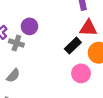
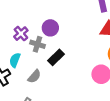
black rectangle: (73, 46) -> (56, 57), moved

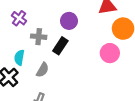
purple circle: (50, 28) -> (69, 21), moved
purple cross: (21, 34) -> (19, 18), moved

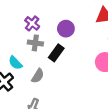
purple cross: (19, 18) -> (32, 23), moved
cyan semicircle: (19, 58) -> (15, 63), turned -56

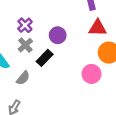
gray cross: (35, 43) -> (25, 45), turned 32

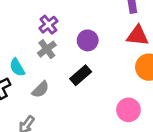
black rectangle: (45, 58) -> (81, 75), moved
pink circle: (91, 74) -> (128, 110), moved

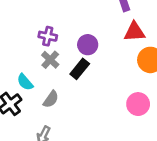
purple cross: (48, 25) -> (48, 36), turned -30
black rectangle: (81, 75) -> (80, 69), moved

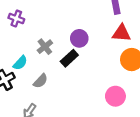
purple cross: (48, 36) -> (16, 19), moved
cyan semicircle: (25, 82) -> (20, 63), turned -105

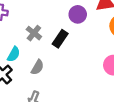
purple circle: (79, 38) -> (78, 14), moved

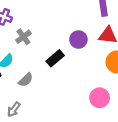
gray cross: (34, 33) -> (23, 37), moved

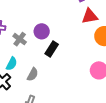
purple circle: (78, 40) -> (42, 31), moved

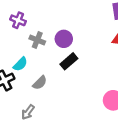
gray cross: (20, 39) -> (37, 40), turned -32

